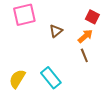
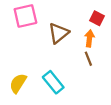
brown triangle: (56, 31) -> (59, 33), size x1.5
orange arrow: (85, 36) -> (89, 38), turned -42

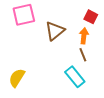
cyan rectangle: (53, 82) -> (75, 77), moved

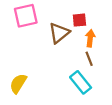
red square: (91, 17) -> (79, 20), moved, turned -32

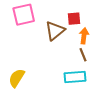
cyan rectangle: (81, 82) -> (75, 77), turned -55

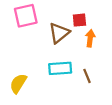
brown line: (83, 55) -> (87, 76), moved
cyan rectangle: (75, 77) -> (60, 68), moved

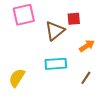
orange arrow: (90, 38) -> (87, 46), moved, turned 49
brown line: (87, 76) -> (86, 78), moved, turned 56

